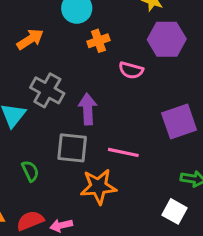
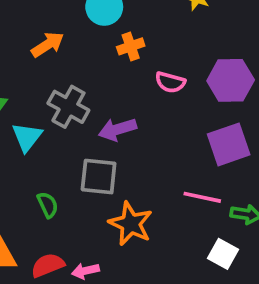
purple hexagon: (167, 39) -> (231, 80), moved
purple arrow: (88, 109) -> (117, 129), turned -104
pink line: (123, 152) -> (202, 197), moved
orange star: (98, 187) -> (131, 224), turned 30

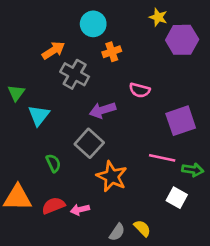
purple hexagon: (231, 80) -> (182, 40), moved
pink semicircle: (170, 82) -> (140, 90), moved
gray cross: (68, 107) -> (75, 74), moved
gray square: (99, 177) -> (89, 143), turned 36

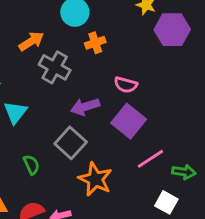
purple square: (181, 121) -> (129, 121), moved, turned -32
pink line: (162, 158) -> (150, 159), turned -45

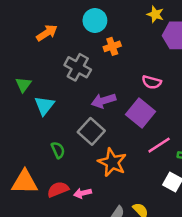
orange arrow: (31, 41) -> (47, 33), moved
pink semicircle: (126, 85) -> (152, 82), moved

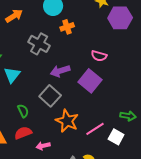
pink line: (159, 145) -> (95, 129), moved
red semicircle: (58, 189) -> (23, 133), moved

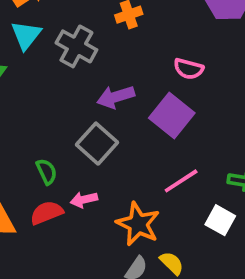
cyan triangle: (12, 75) -> (26, 35), moved
orange star: (67, 121) -> (138, 224), moved
pink line: (95, 129) -> (181, 181), moved
pink arrow: (43, 146) -> (84, 200), moved

